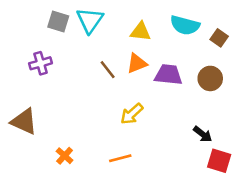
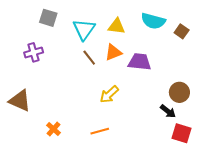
cyan triangle: (90, 20) -> (84, 29), moved
brown circle: (210, 78) -> (179, 92), moved

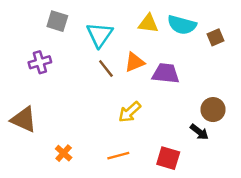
yellow triangle: (116, 26) -> (148, 24), moved
brown square: (182, 31) -> (216, 37), turned 32
red square: (182, 133) -> (168, 158), moved

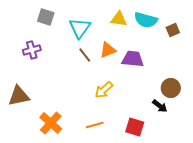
brown triangle: (24, 120) -> (19, 96), turned -35
orange cross: (64, 153) -> (51, 123), size x1.6

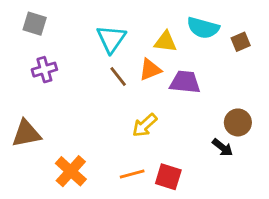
gray square: (46, 17) -> (35, 24), moved
yellow triangle: (119, 19) -> (165, 42), moved
red square: (135, 127) -> (168, 177), moved

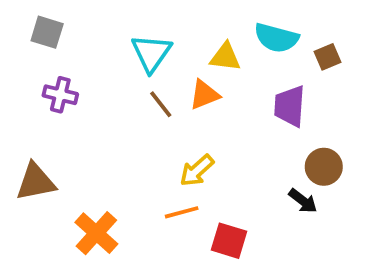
purple cross: (44, 70) -> (60, 95), turned 30
purple trapezoid: (185, 82) -> (290, 106), moved, turned -92
orange line: (132, 174) -> (182, 212), moved

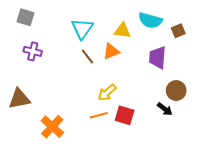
red square: (229, 241) -> (125, 115), moved

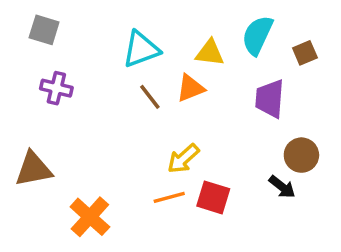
cyan semicircle: (150, 20) -> (257, 35), turned 100
cyan triangle: (82, 29) -> (141, 49), turned 35

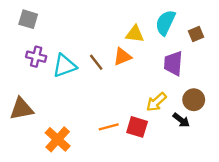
cyan triangle: (141, 49) -> (64, 66), moved
yellow arrow: (183, 159) -> (156, 102), moved

